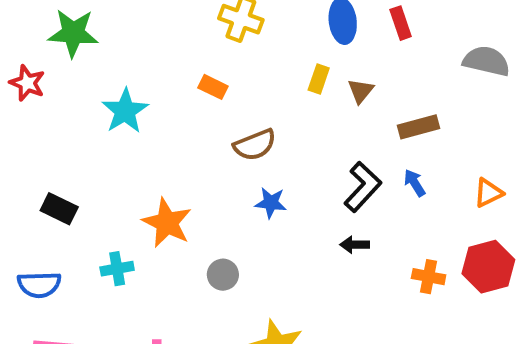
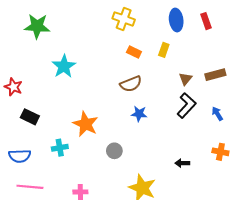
red star: (27, 83) -> (13, 87), moved
orange rectangle: (213, 87) -> (134, 52), moved
brown triangle: (361, 91) -> (185, 79), moved
blue arrow: (415, 183) -> (217, 114), moved
black arrow: (355, 245) -> (182, 163), moved

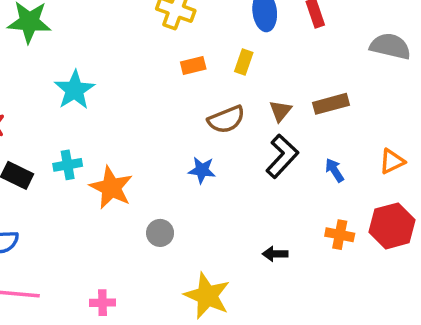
orange rectangle: (134, 52) -> (193, 65), turned -40
brown semicircle: (131, 84) -> (226, 120), moved
cyan cross: (60, 148) -> (68, 165), moved

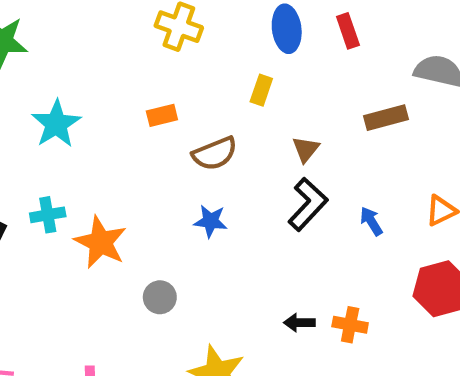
orange rectangle: (193, 65) -> (162, 115), moved
brown rectangle: (331, 104) -> (386, 118), moved
brown semicircle: (226, 120) -> (215, 153), moved
orange cross: (340, 235) -> (350, 325), moved

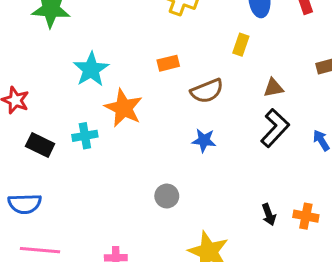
brown triangle: (306, 149) -> (273, 88), turned 40
orange star: (101, 242) -> (124, 108), moved
black arrow: (299, 323) -> (269, 215), turned -110

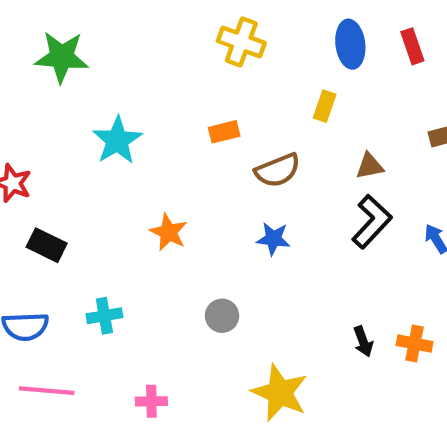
orange star: (124, 108) -> (169, 232), moved, size x0.7
cyan cross: (85, 136) -> (104, 316), moved

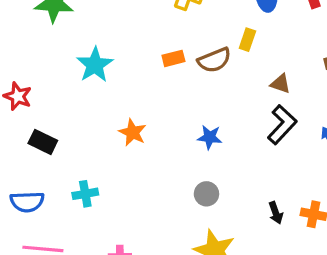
brown triangle: (370, 166) -> (280, 84), turned 30
brown semicircle: (278, 170) -> (214, 60), moved
gray circle: (222, 316) -> (206, 194), moved

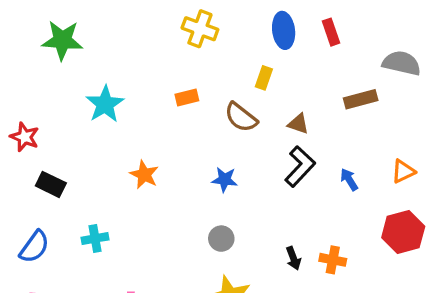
brown semicircle: (214, 60) -> (241, 117), moved, turned 60
blue semicircle: (27, 202) -> (34, 247), turned -52

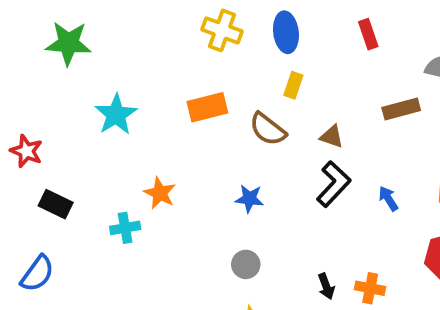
blue ellipse: (284, 30) -> (286, 32), moved
orange rectangle: (187, 98) -> (207, 107), size x1.5
cyan cross: (95, 239) -> (125, 228), moved

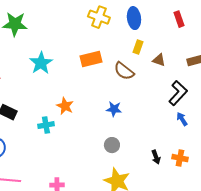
brown triangle: (332, 136) -> (159, 60), moved
black L-shape: (334, 184) -> (178, 93), moved
blue arrow: (388, 199) -> (182, 119), moved

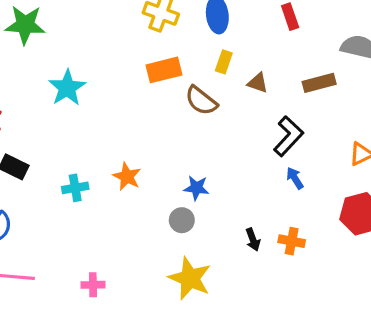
orange rectangle: (91, 59) -> (164, 70), moved
orange star: (65, 106) -> (127, 177), moved
blue star: (114, 109) -> (196, 188), moved

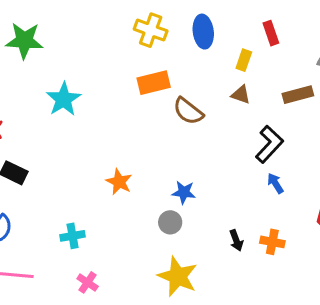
yellow rectangle: (224, 62) -> (244, 60), moved
cyan cross: (75, 188) -> (73, 236), moved
pink cross: (93, 285) -> (88, 282), turned 35

